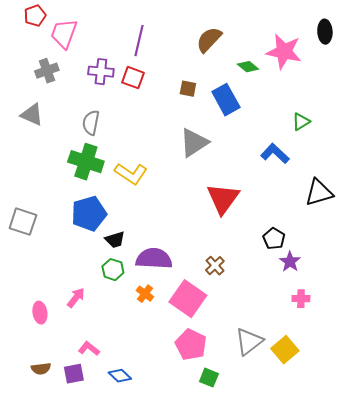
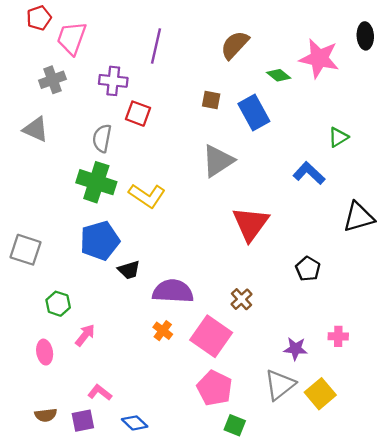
red square: (133, 78) -> (138, 114), moved
purple star: (290, 262) -> (296, 349), moved, turned -30
green hexagon: (113, 270) -> (58, 304), moved

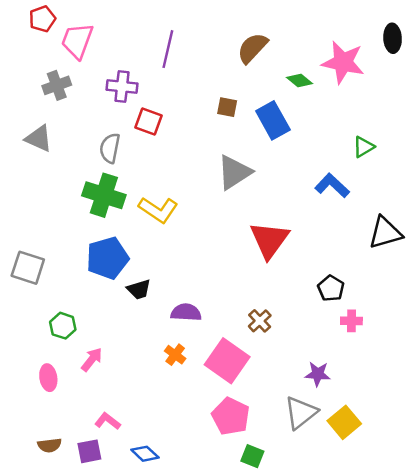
purple semicircle: (173, 291) -> (186, 312), size x0.7
pink cross: (338, 336) -> (351, 321), moved

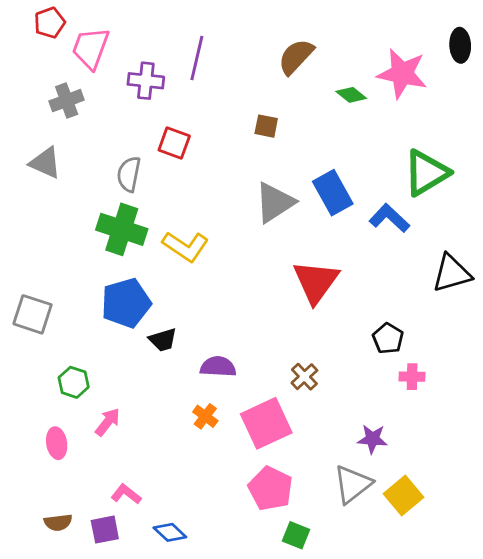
purple cross: (122, 87) -> (146, 81), moved
blue rectangle: (273, 120) -> (333, 193), moved
green triangle: (364, 147) -> (426, 173), size x1.8
pink square: (227, 361) -> (266, 423), turned 30

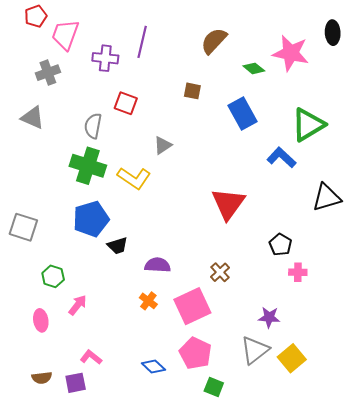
blue rectangle: (333, 193) -> (243, 114), moved
gray triangle: (275, 202) -> (163, 145), moved, size x0.6
blue diamond: (170, 532) -> (153, 366), moved

